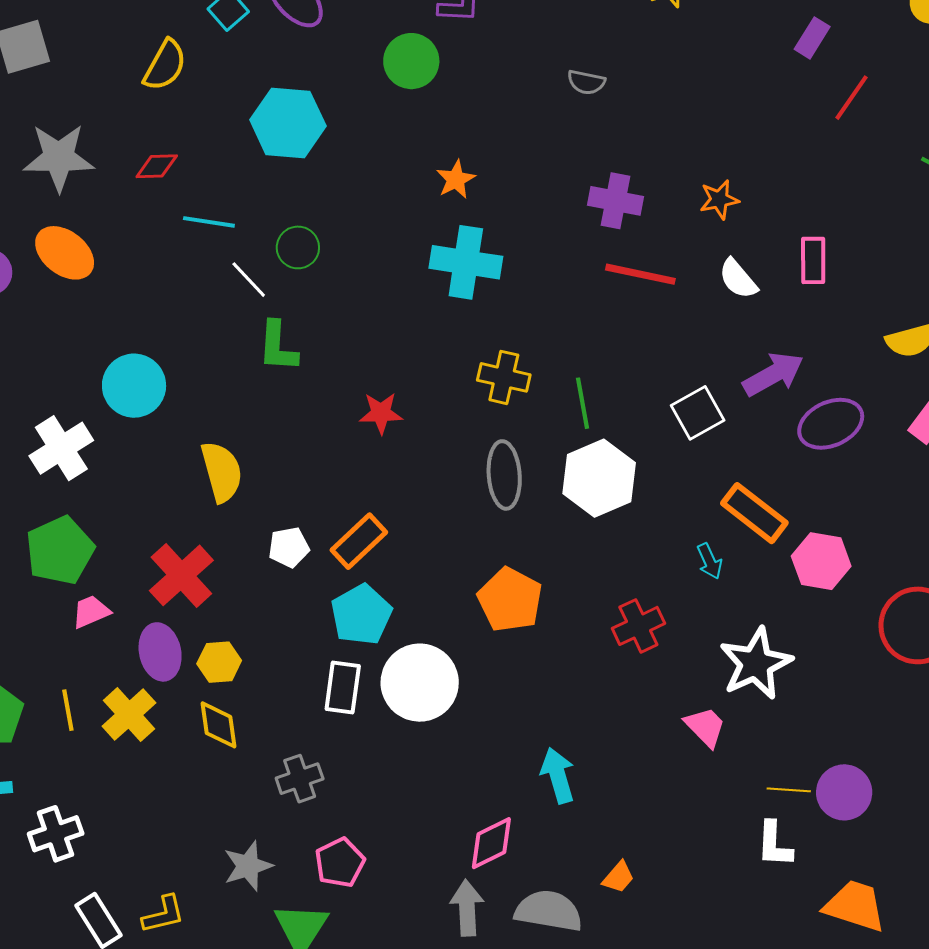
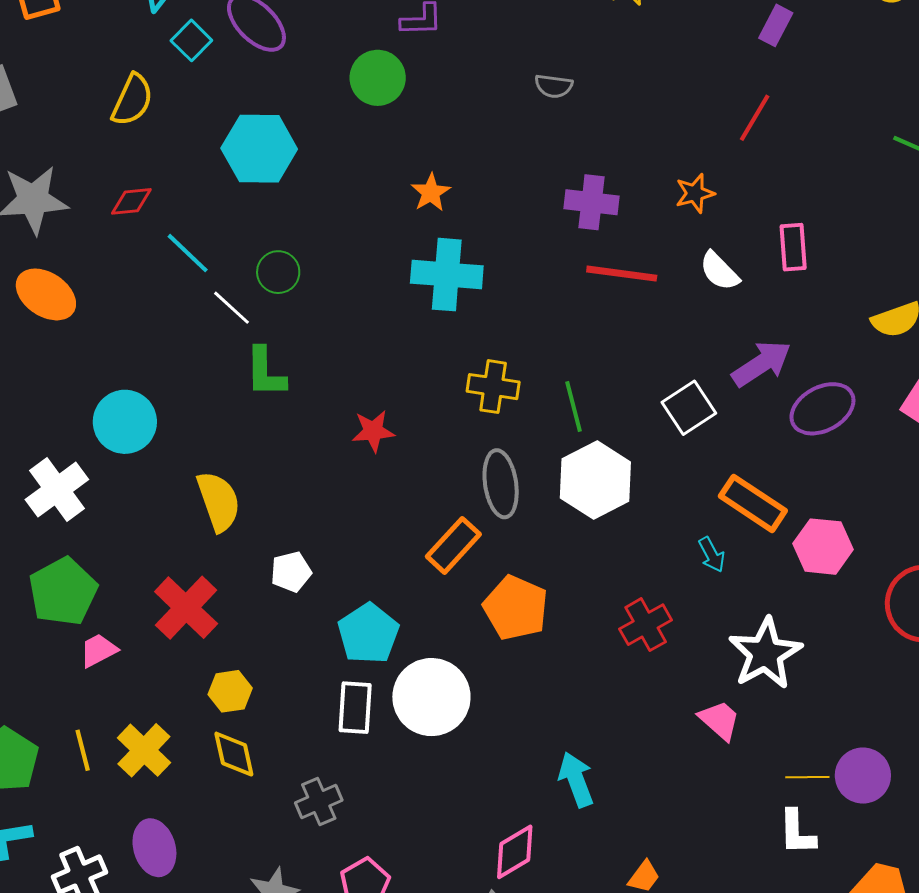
red line: (852, 98) -> (755, 118), moved
cyan line: (209, 222) -> (188, 253), turned 39
orange rectangle: (359, 541) -> (453, 545), moved
purple ellipse: (160, 652) -> (154, 848), moved

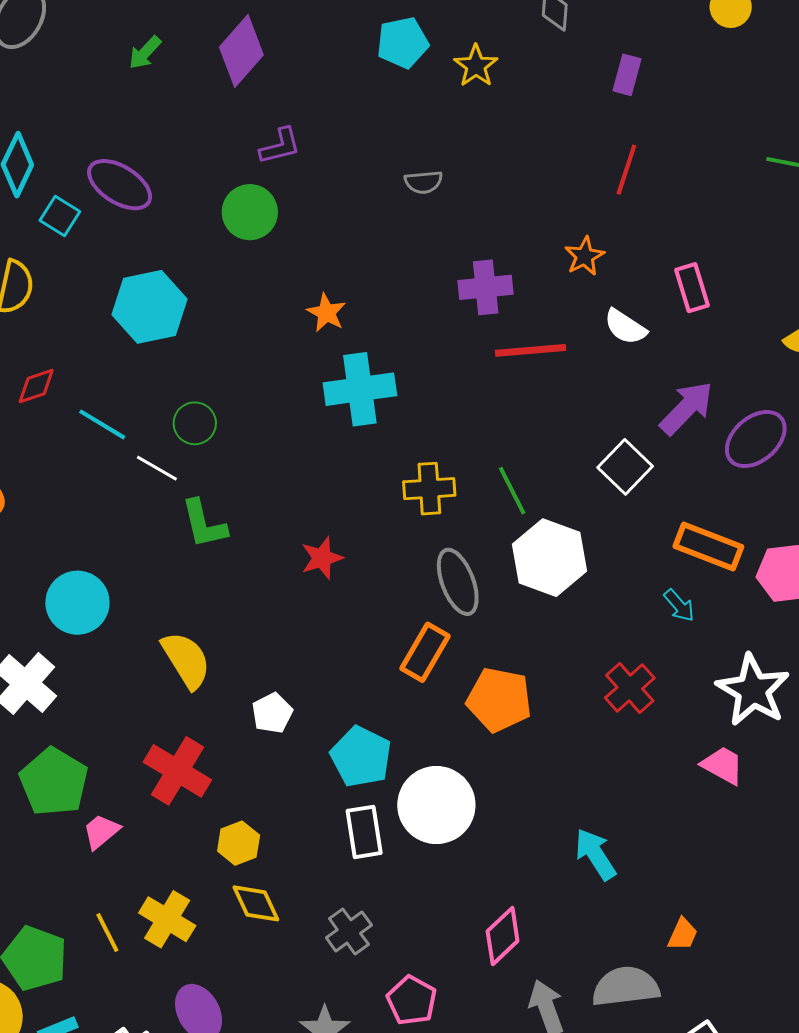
pink diamond: (515, 852) -> (503, 936), moved

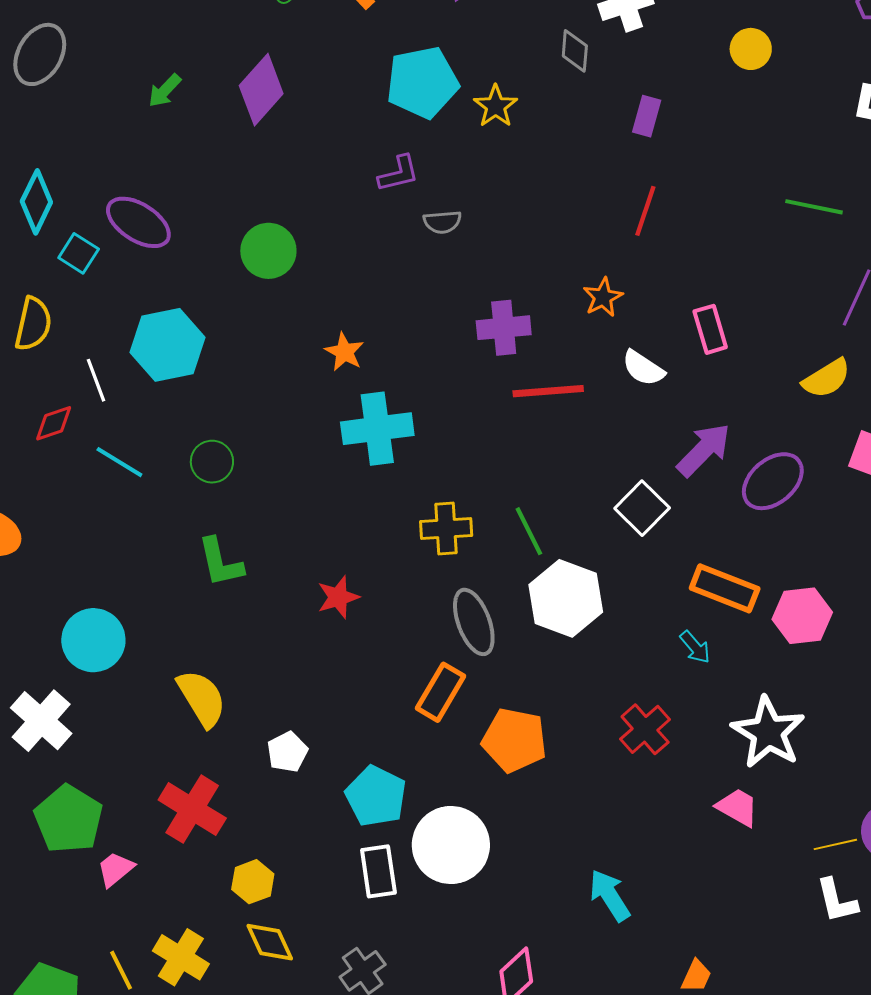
cyan pentagon: (403, 43) -> (422, 82), size x1.4
purple L-shape: (280, 146) -> (399, 174), moved
white line: (157, 468) -> (96, 380), moved, turned 39

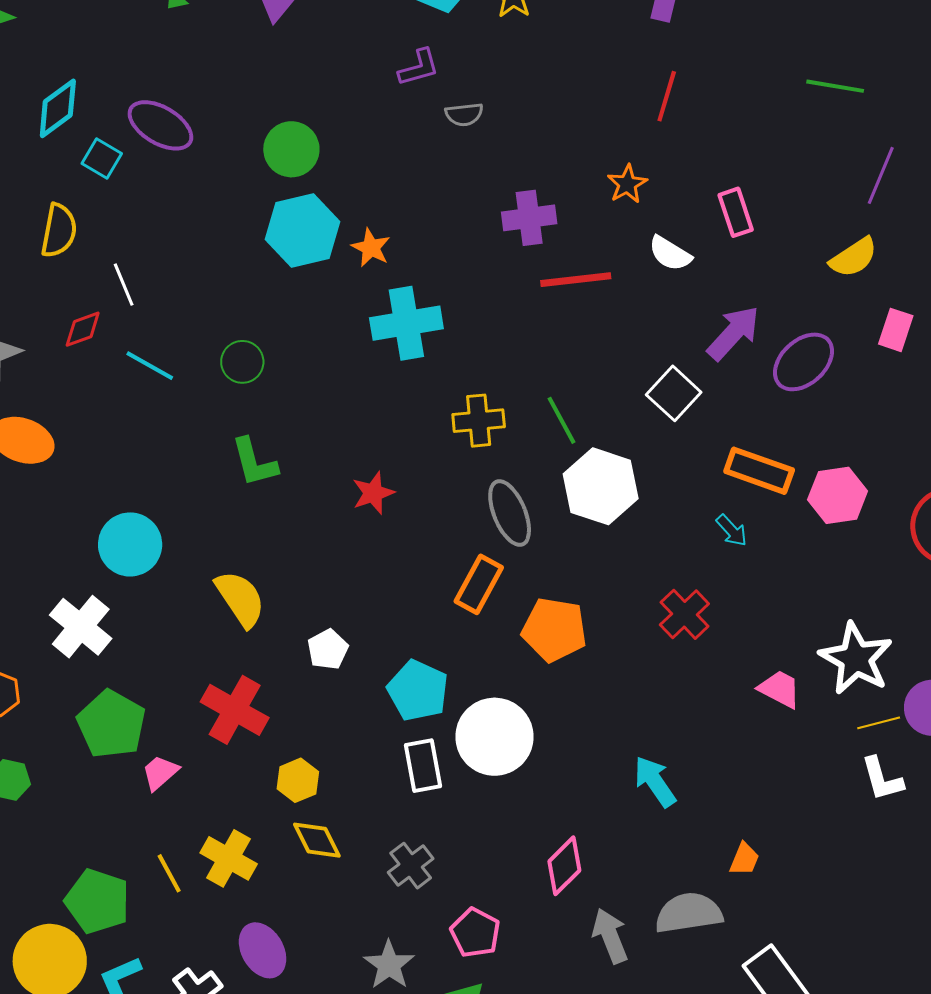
cyan diamond: (36, 202) -> (58, 108), turned 30
cyan hexagon: (167, 345) -> (303, 231), moved
white star: (768, 732) -> (856, 658), moved

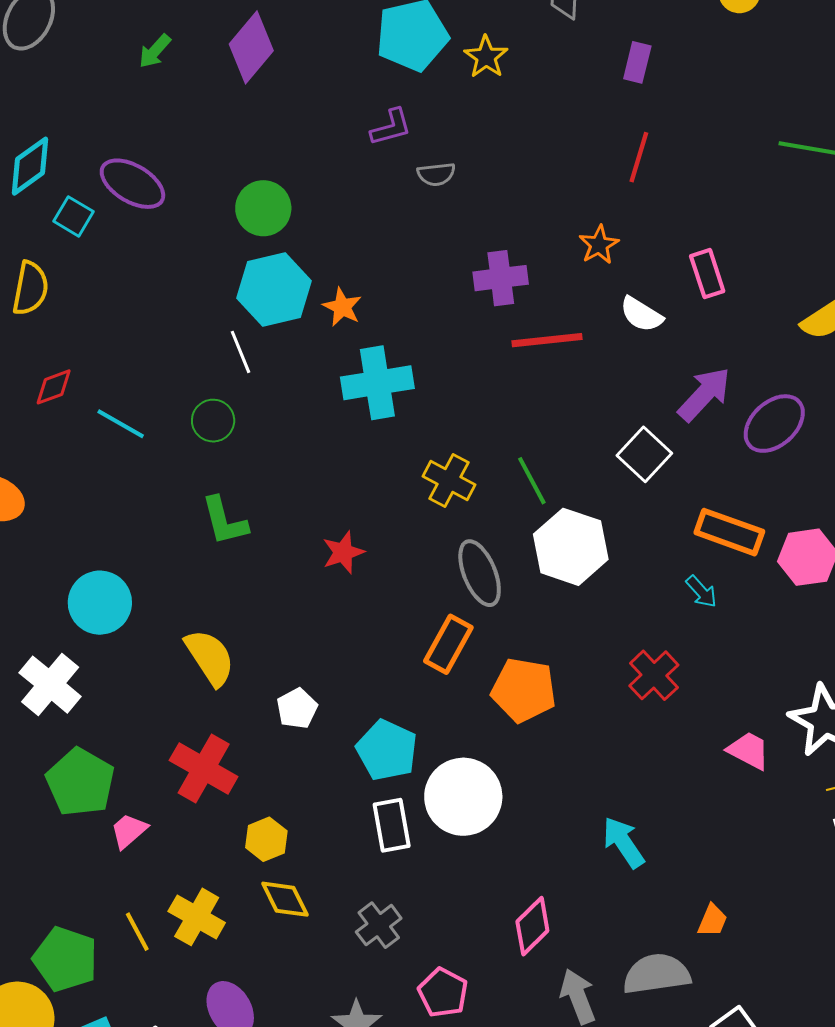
white line: (124, 285) -> (241, 352), moved
yellow cross: (479, 421) -> (449, 481), turned 33

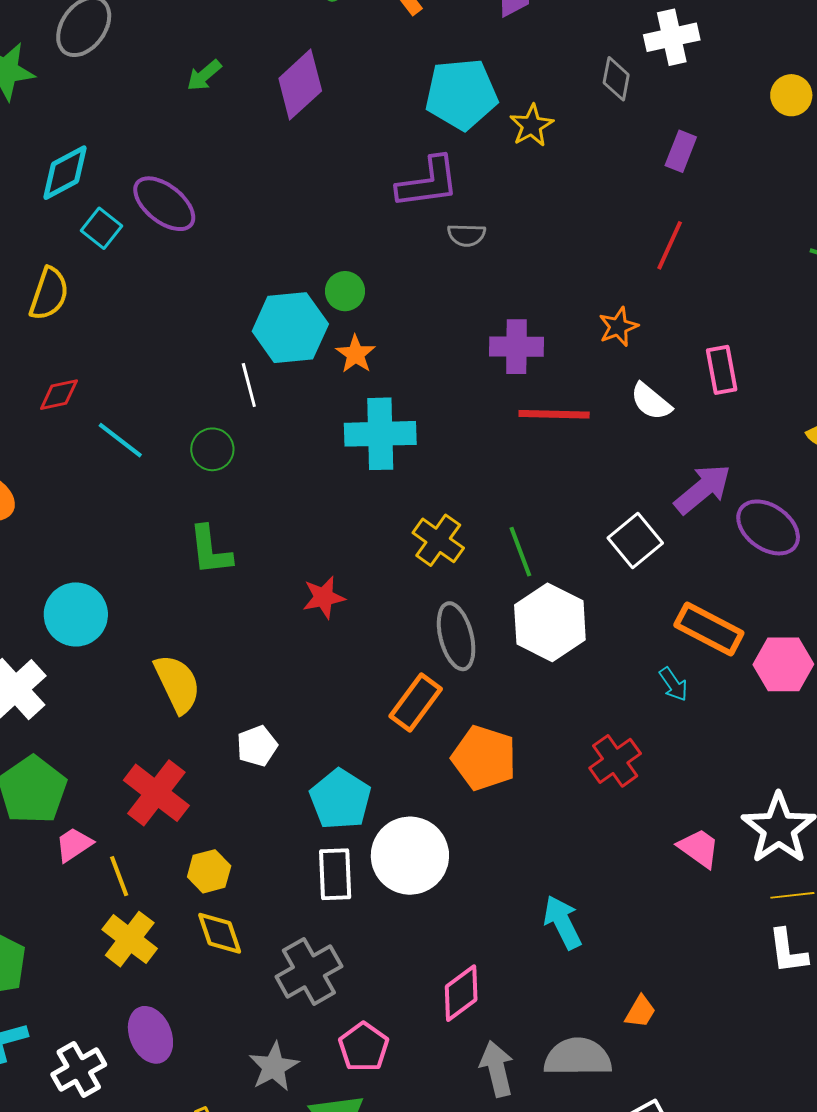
purple L-shape: (391, 127) -> (428, 182), size x1.5
green circle: (263, 208) -> (345, 291), moved, size x0.7
purple ellipse: (774, 424) -> (768, 527), turned 70
gray cross: (379, 925) -> (309, 971), size x1.4
yellow line: (137, 932) -> (119, 876), moved

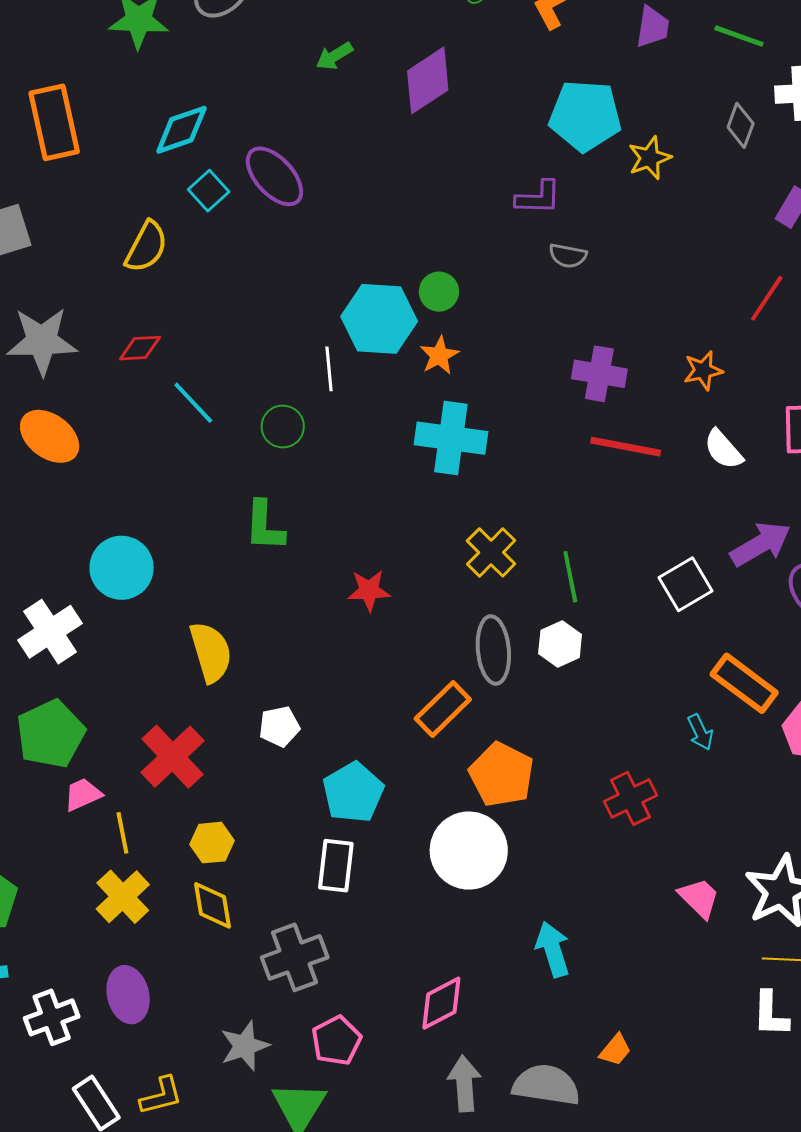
purple L-shape: (428, 182) -> (538, 198), size x0.7
white hexagon: (550, 622) -> (560, 644), moved, size x0.6
white circle: (410, 856) -> (469, 851), moved

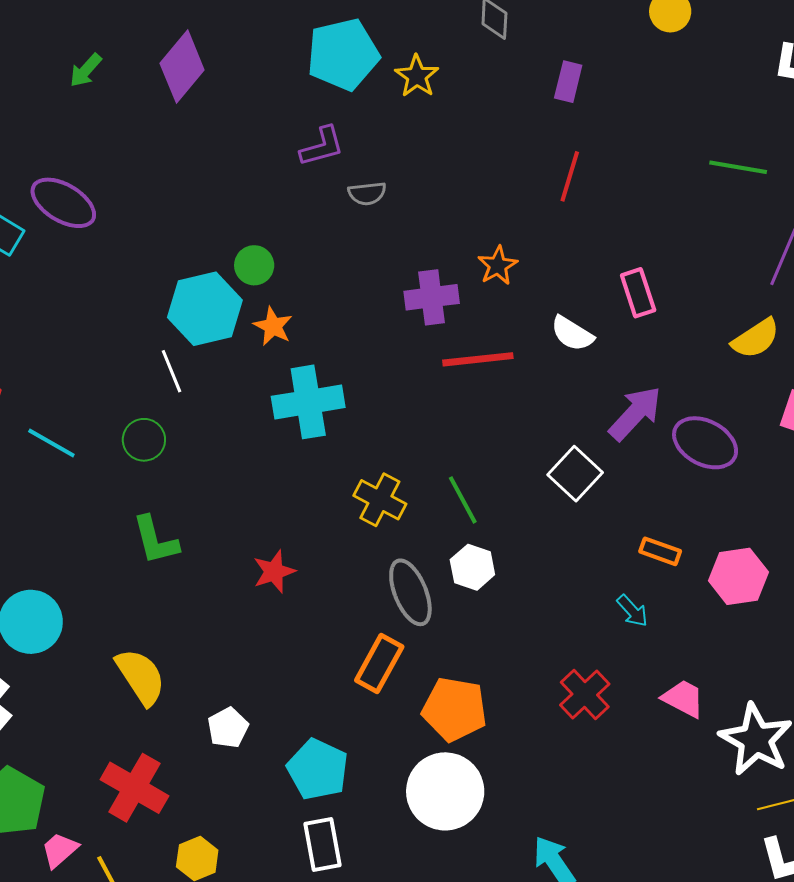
orange star: (703, 370) -> (498, 266), moved
orange rectangle: (744, 683) -> (660, 551), size x0.6
pink trapezoid: (699, 898) -> (683, 698), moved

